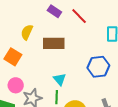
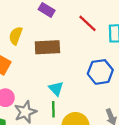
red line: (79, 16) -> (88, 23), moved

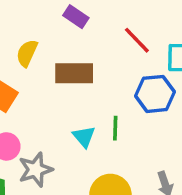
blue hexagon: (100, 72) -> (155, 94), moved
green line: (53, 109) -> (115, 128), moved

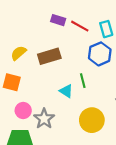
purple rectangle: (76, 17) -> (58, 20), moved
yellow semicircle: (27, 53) -> (19, 53), turned 42

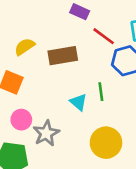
red line: (80, 26) -> (104, 36), moved

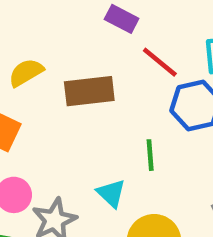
cyan triangle: (78, 102) -> (111, 193), moved

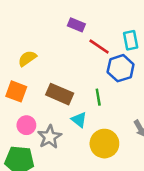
brown rectangle: (89, 91) -> (60, 94), moved, turned 35

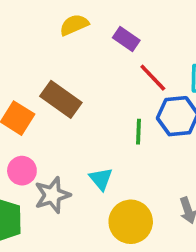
yellow semicircle: (27, 58) -> (74, 25), moved
brown rectangle: (60, 94) -> (61, 99), moved
green line: (98, 97) -> (139, 132), moved

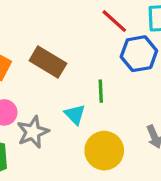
brown rectangle: (61, 99) -> (48, 62), moved
green line: (139, 132) -> (101, 91), moved

